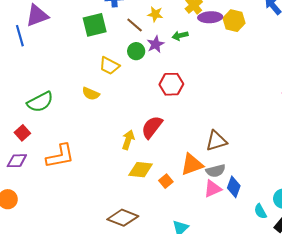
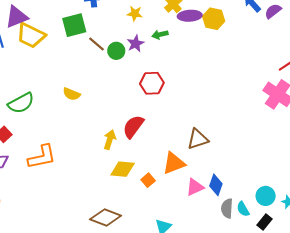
brown line: (135, 25) -> (97, 44), moved
yellow trapezoid: (109, 66) -> (31, 35), moved, size x1.4
gray semicircle: (216, 171) -> (227, 208), moved, turned 108

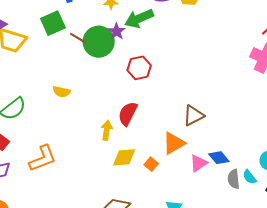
green arrow: (160, 35) -> (139, 18), size x1.8
green circle: (116, 51) -> (99, 42), size x1.8
blue diamond: (216, 185) -> (219, 158), turned -50

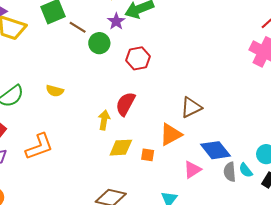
green circle: (99, 42) -> (99, 43), moved, size x0.7
yellow semicircle: (62, 92) -> (55, 91), moved
blue diamond: (219, 158) -> (216, 150), size x1.4
pink triangle: (198, 163) -> (192, 170), moved
orange square: (151, 164) -> (148, 155), turned -32

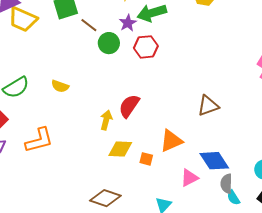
red hexagon: (138, 58) -> (146, 47), moved
brown triangle: (191, 107) -> (208, 106), moved
cyan semicircle: (246, 170) -> (233, 198), moved

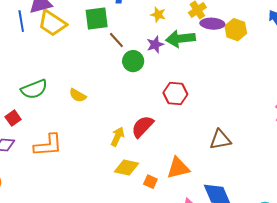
red hexagon: (146, 47) -> (175, 93), moved

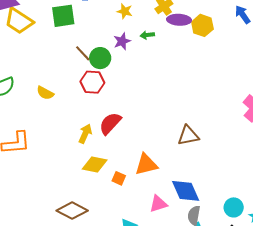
green arrow: (180, 39) -> (147, 35), size x0.5
brown line: (116, 40) -> (83, 53), moved
red hexagon: (175, 93) -> (92, 82), moved

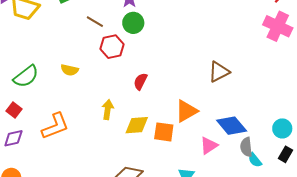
green circle: (100, 58) -> (133, 23), moved
red semicircle: (110, 123) -> (140, 81), size x0.7
yellow arrow: (85, 134) -> (108, 110), moved
orange square: (119, 178) -> (164, 132), size x1.5

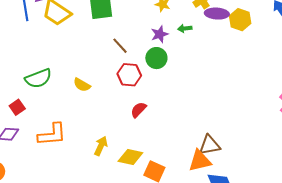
brown triangle: (219, 72) -> (210, 145), moved
red semicircle: (140, 81) -> (138, 110), moved
yellow arrow: (108, 110) -> (101, 146), moved
orange triangle: (186, 111) -> (200, 161), moved

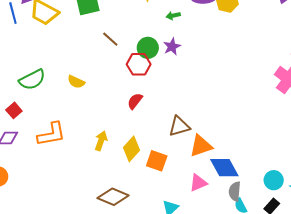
purple star: (160, 34) -> (172, 47), moved
red hexagon: (129, 75) -> (139, 64), moved
brown triangle: (210, 145) -> (179, 126), moved
yellow diamond: (130, 157) -> (132, 149), turned -55

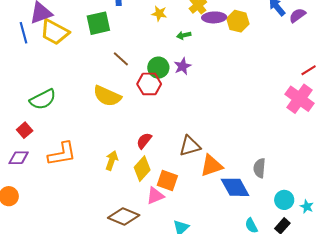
yellow semicircle: (76, 82) -> (107, 96), moved, size x1.6
red semicircle: (135, 101) -> (144, 141), moved
pink triangle: (198, 183) -> (155, 196), moved
gray semicircle: (235, 191) -> (259, 168), moved

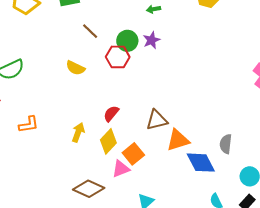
yellow semicircle: (107, 96) -> (75, 68), size x0.7
orange L-shape: (62, 154) -> (29, 125), size x0.7
orange square: (167, 180) -> (133, 154), turned 30

